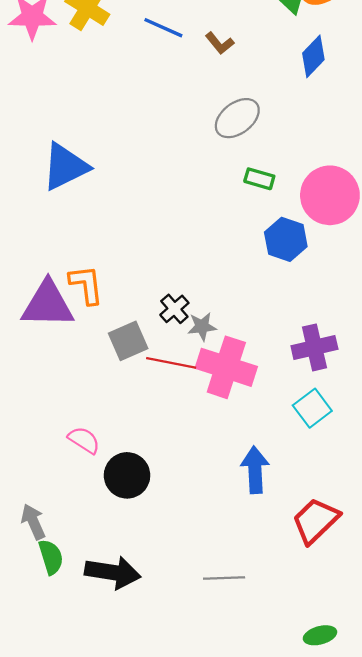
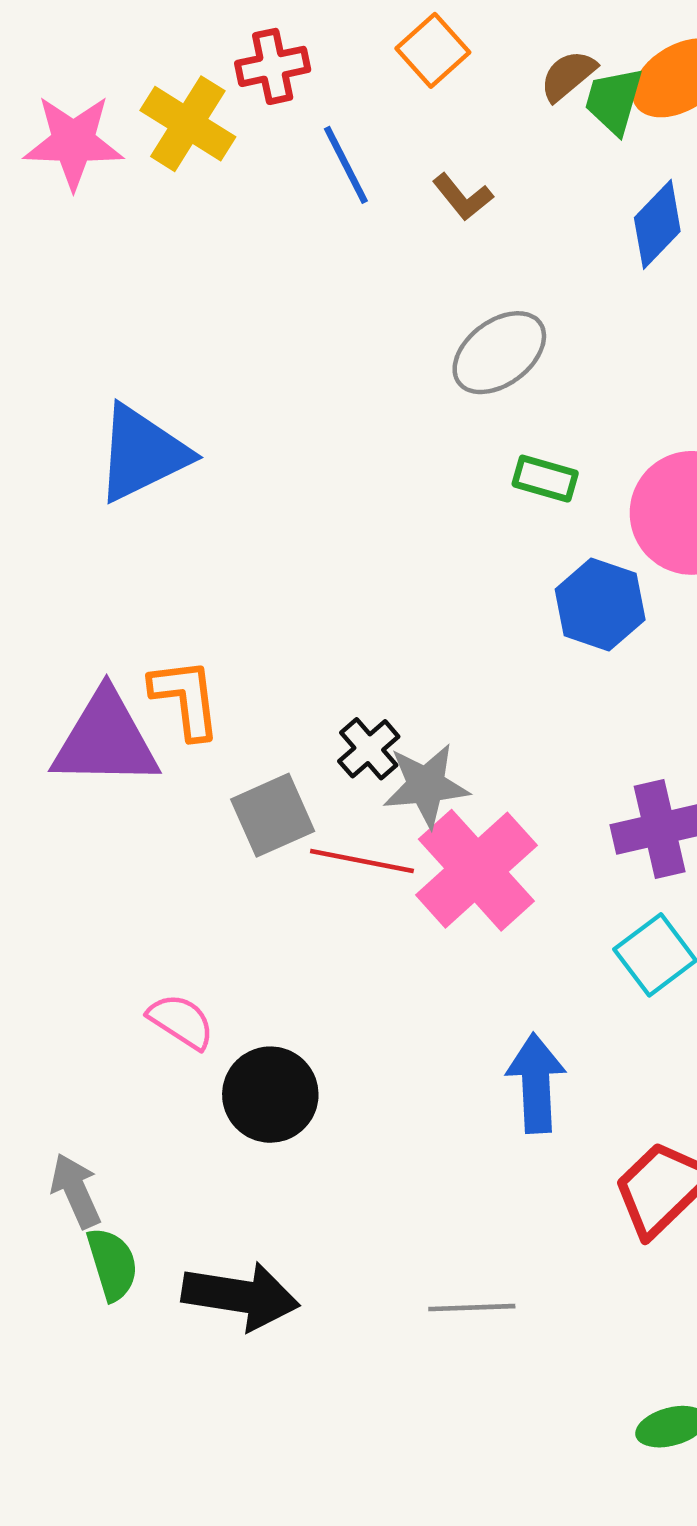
blue line: (163, 28) -> (346, 165), turned 39
gray star: (202, 327) -> (426, 785), size x1.4
pink cross: (226, 367) -> (476, 870), turned 30

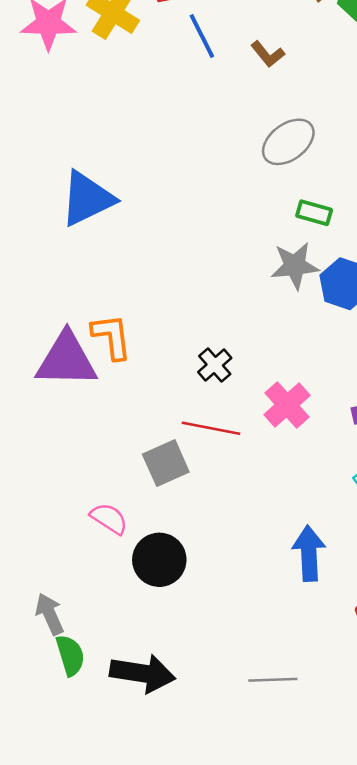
gray star: (426, 785) -> (295, 266), moved
gray square: (273, 815) -> (166, 463), moved
pink cross: (476, 870) -> (287, 405), moved, size x0.7

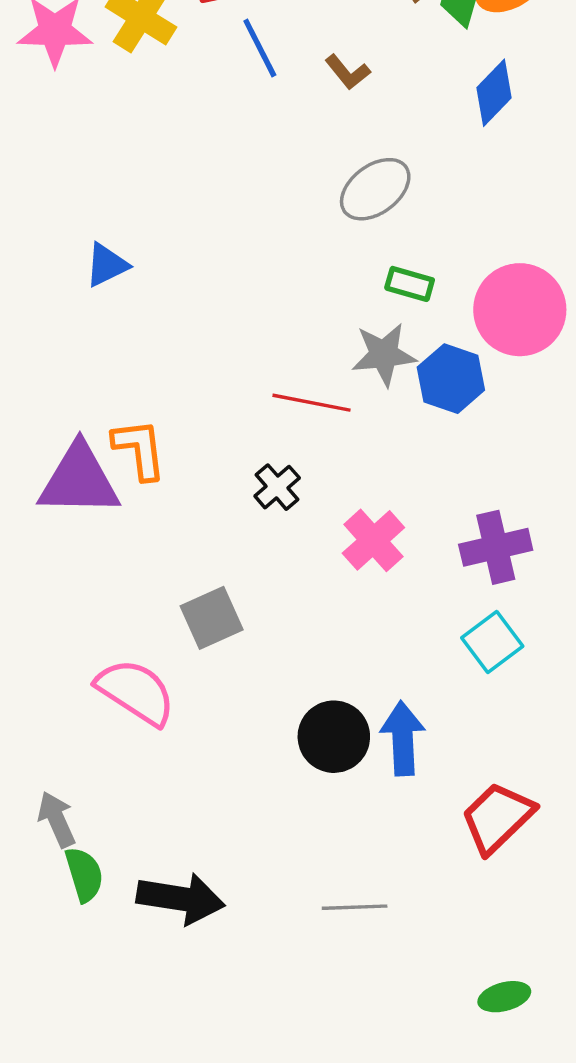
blue triangle: (87, 199) -> (107, 265), size x0.6
red line: (211, 428) -> (311, 403), moved
pink semicircle: (109, 519) -> (136, 692), size x1.6
black circle: (159, 560) -> (334, 737), moved

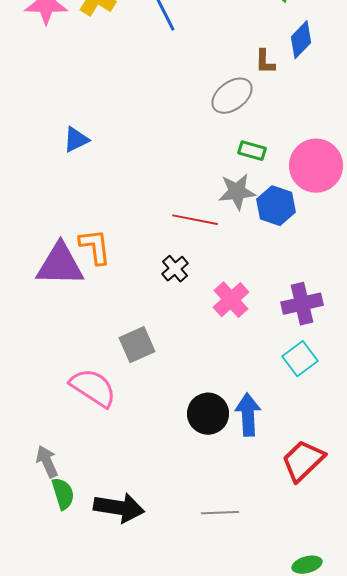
brown L-shape: (348, 72) -> (265, 62), moved, turned 40

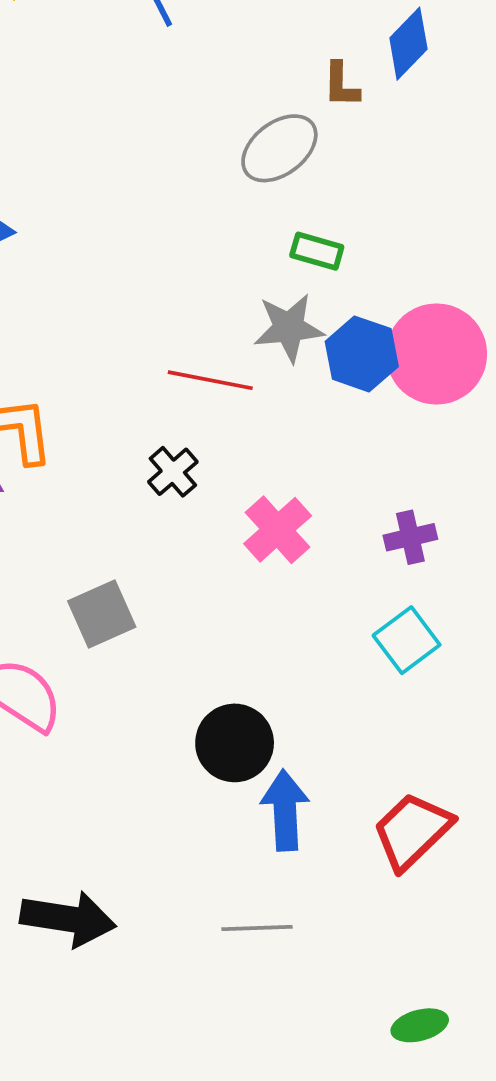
pink circle: (316, 166) -> (436, 354), moved
purple cross: (302, 304) -> (410, 537), size x0.7
blue arrow: (248, 415) -> (285, 810), moved

